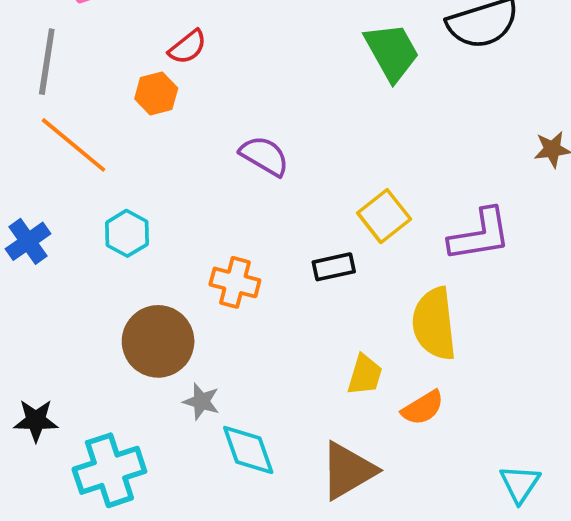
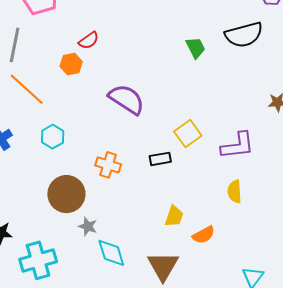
green trapezoid: (392, 52) -> (196, 48), size x0.7
purple semicircle: (264, 156) -> (126, 99), size x1.4
yellow semicircle: (434, 324) -> (235, 192), moved, size x0.6
brown triangle: (348, 471) -> (163, 266), turned -32

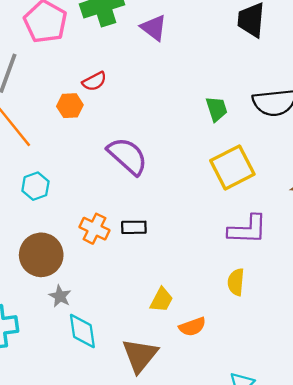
yellow square: (188, 134) -> (232, 167), moved, size x1.4
black rectangle: (160, 159) -> (134, 227), moved

